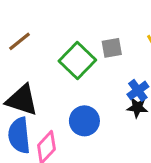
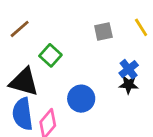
green square: (77, 60) -> (50, 55), moved, size x0.7

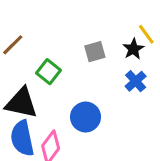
gray square: (103, 32) -> (95, 52), moved
black star: (129, 85) -> (133, 49), moved, turned -30

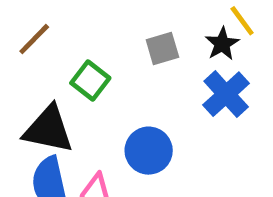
blue cross: (136, 81) -> (226, 94), size x1.4

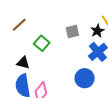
black triangle: (48, 129) -> (23, 63), size x0.6
blue circle: (149, 151) -> (85, 78), moved

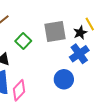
gray square: (72, 31) -> (55, 31), size x1.6

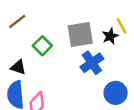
blue cross: (79, 54) -> (92, 63), moved
blue circle: (64, 79) -> (116, 93), moved

